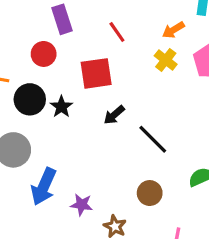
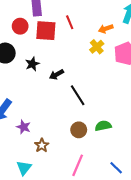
red square: (96, 73) -> (46, 31), moved
black star: (61, 107) -> (32, 64), moved
brown circle: (150, 193) -> (79, 130), moved

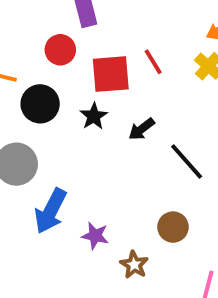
red line: (70, 22) -> (153, 62), moved
red square: (46, 31) -> (111, 74), moved
brown circle: (79, 130) -> (173, 227), moved

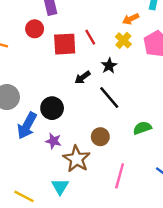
black circle: (40, 104) -> (52, 108), moved
black star: (94, 116) -> (109, 66), moved
brown star: (134, 265) -> (77, 159), size x1.6

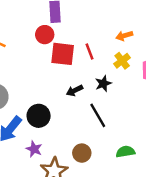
orange arrow: (131, 19) -> (124, 36), moved
red circle: (35, 29) -> (45, 35), moved

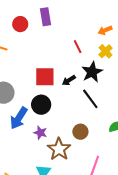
red circle: (45, 35) -> (20, 24), moved
red square: (63, 54) -> (45, 77), moved
black star: (103, 84) -> (92, 72), size x1.5

